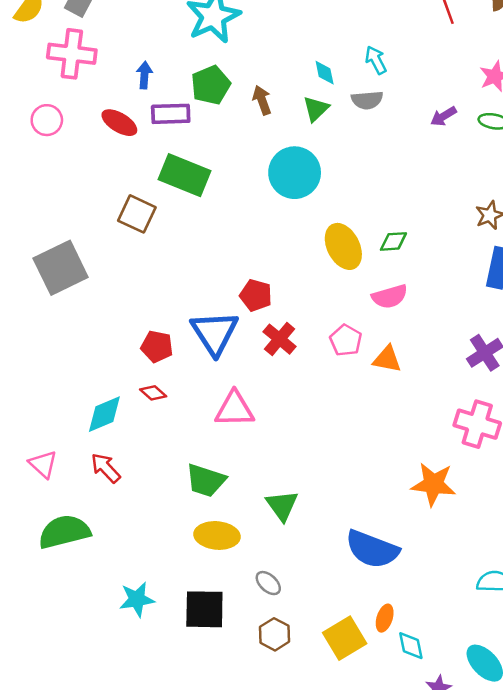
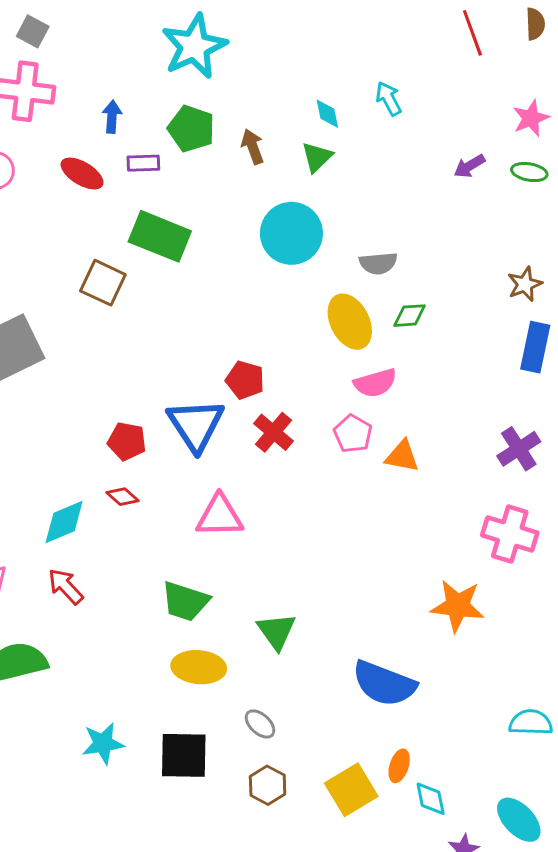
green pentagon: (211, 85) -> (191, 129), turned -30
gray semicircle: (367, 100) -> (378, 263), moved
purple rectangle: (171, 114) -> (143, 163), size x0.7
pink semicircle: (390, 297) -> (375, 383), moved

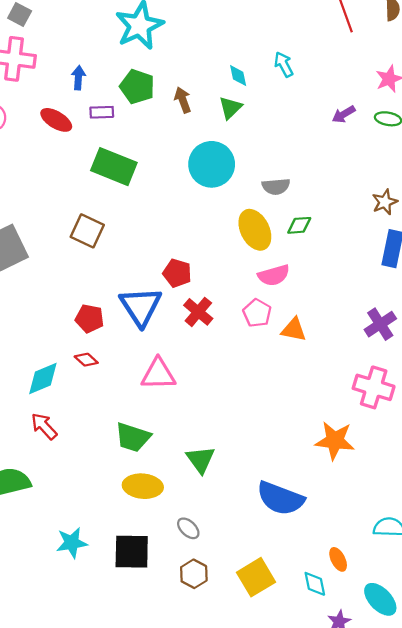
brown square: (103, 283) -> (87, 231), moved
orange ellipse: (399, 766) -> (338, 559), moved, turned -45

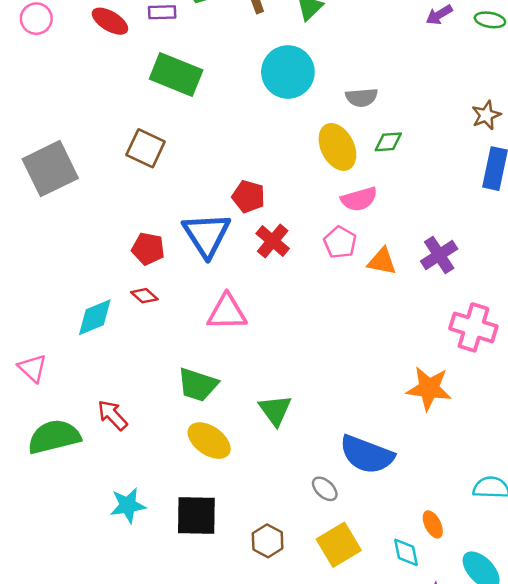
purple cross: (380, 324) -> (439, 255), moved
red arrow: (44, 426) -> (113, 415), moved
yellow ellipse: (143, 486) -> (209, 441), turned 30
gray ellipse: (188, 528) -> (325, 489), moved

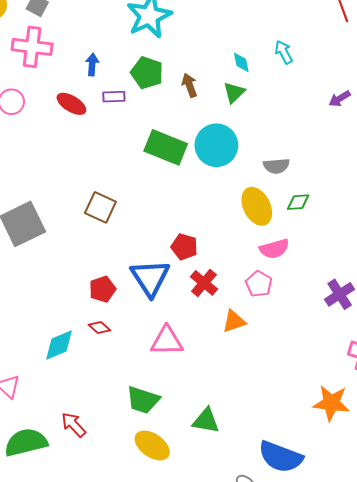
green rectangle: (176, 75) -> (166, 147), moved
red pentagon: (148, 249) -> (102, 289), turned -30
orange triangle: (382, 261) -> (234, 321), moved, turned -30
green triangle: (275, 410) -> (206, 421), turned -44

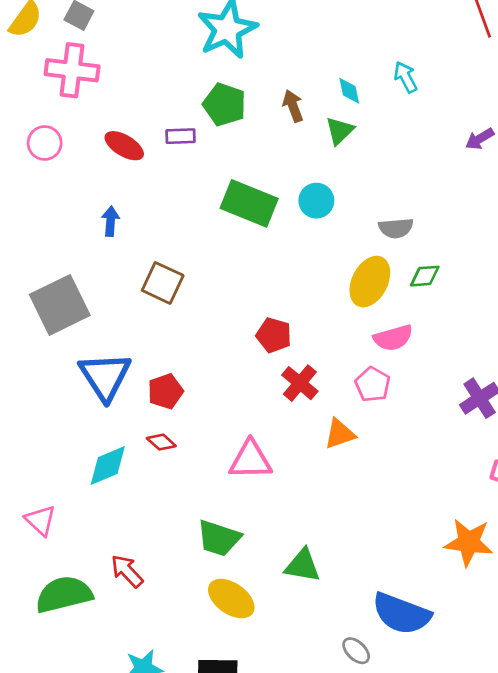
blue arrow: (92, 64) -> (111, 221), moved
brown arrow: (189, 85) -> (293, 106), moved
cyan circle: (216, 145) -> (316, 201), size x0.6
yellow ellipse: (257, 206) -> (370, 282), turned 54
blue triangle: (150, 278) -> (105, 376), moved

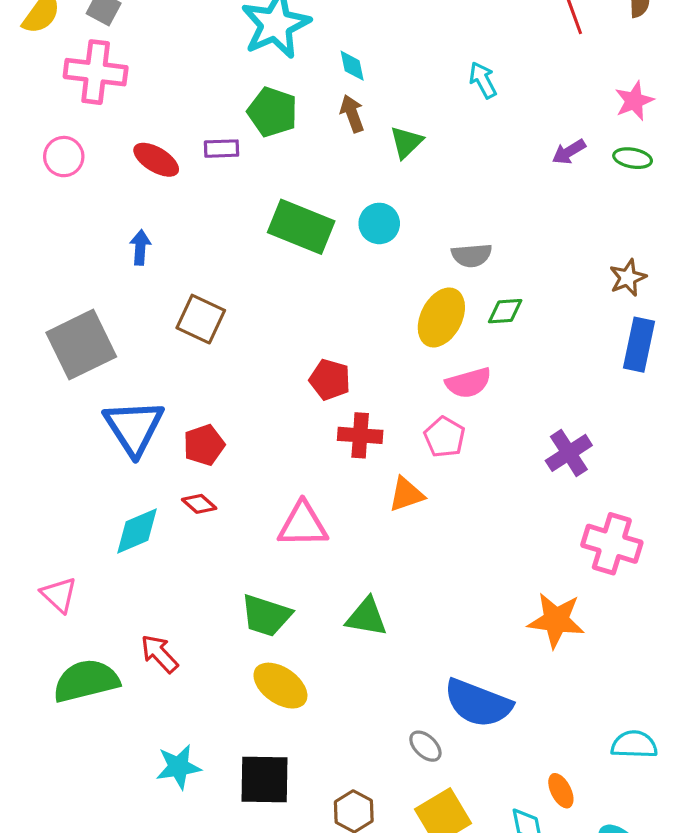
cyan diamond: (349, 91) -> (352, 66), moved
red cross: (300, 383) -> (360, 435), turned -36
green triangle: (303, 566) -> (366, 617), moved

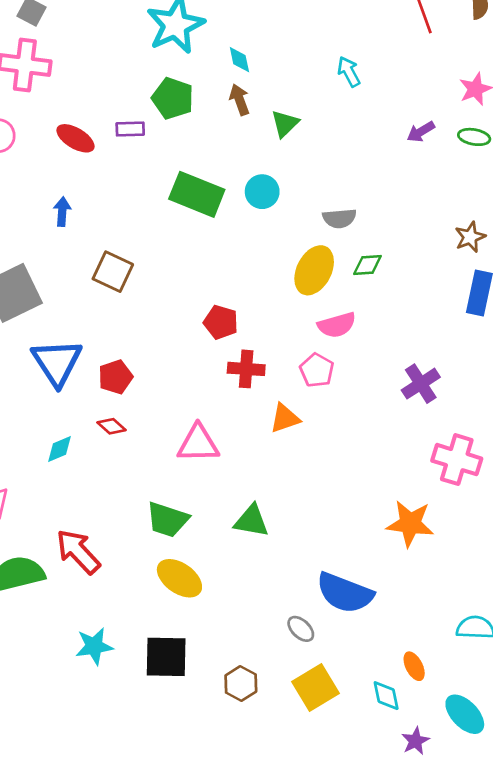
cyan diamond: (137, 531) -> (60, 449), size x0.7
red arrow: (159, 654) -> (78, 552), size x1.4

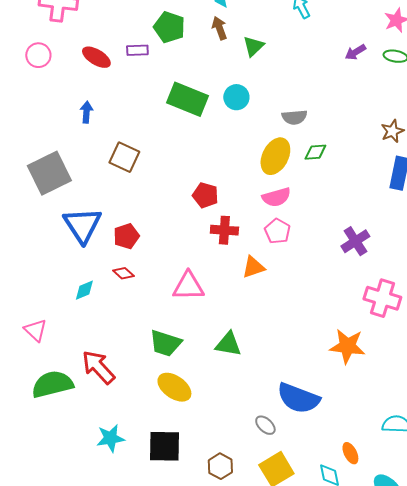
pink semicircle: (337, 325) -> (276, 197), moved

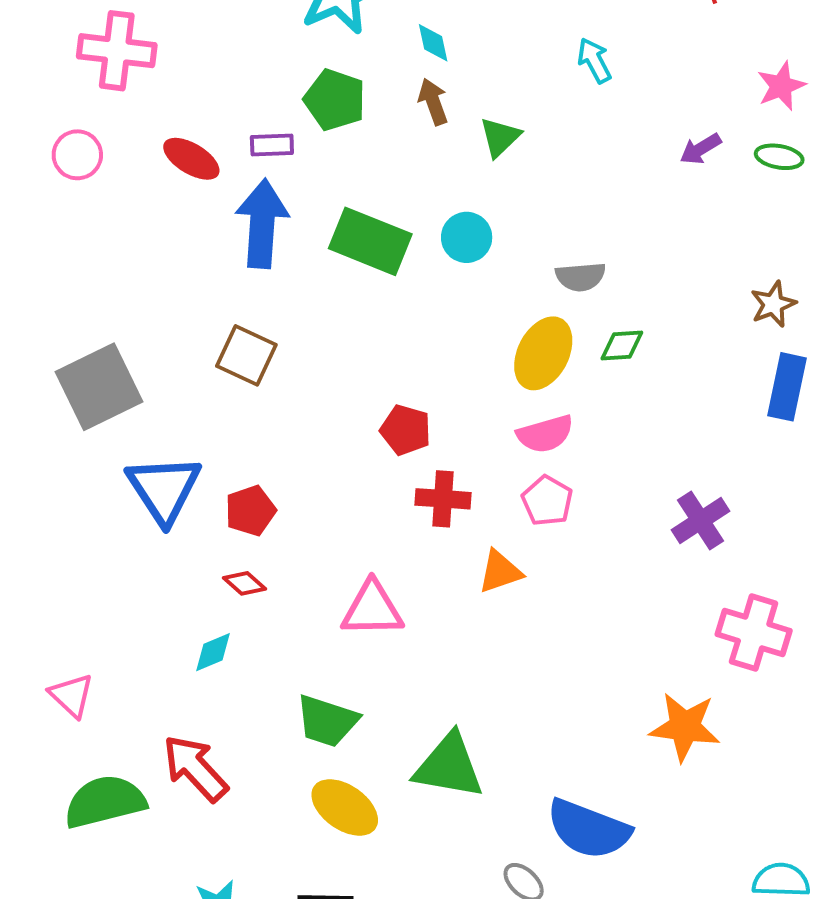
blue arrow: (86, 112) -> (262, 224), moved, size x2.0
cyan diamond: (84, 290) -> (213, 652), moved
green triangle: (228, 344) -> (449, 766), moved, size x1.4

